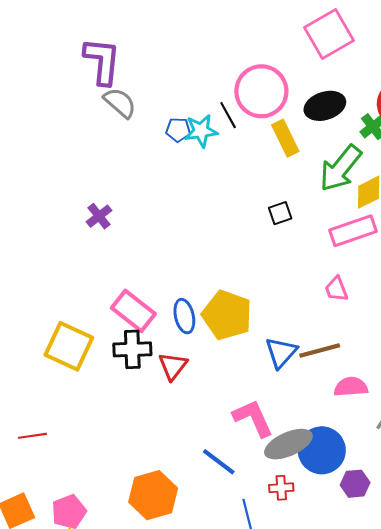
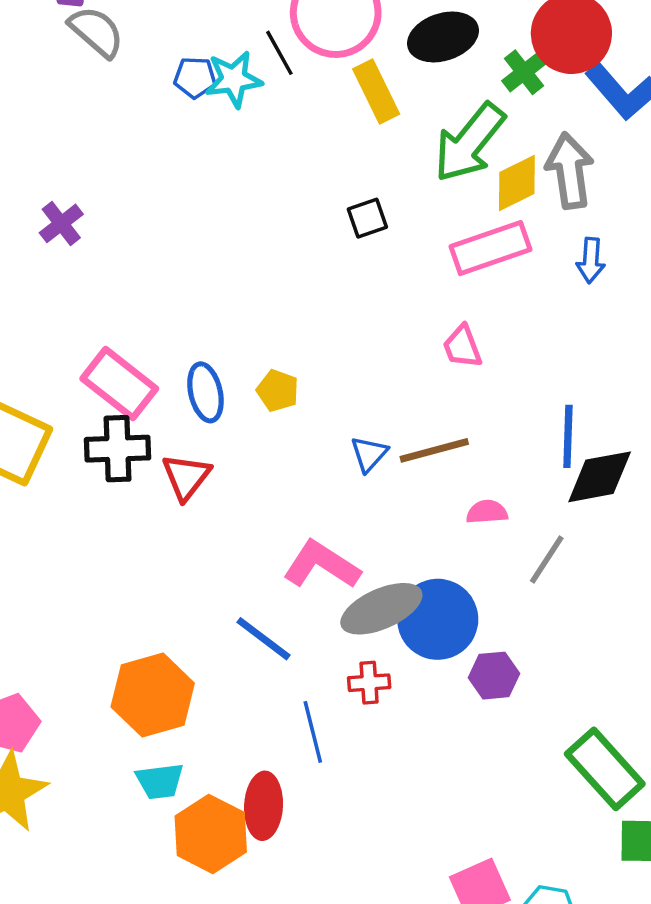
yellow pentagon: (227, 315) -> (278, 391), size x0.5
blue triangle: (281, 353) -> (369, 454), size x0.7
pink semicircle: (351, 387) -> (487, 512), size x0.7
pink L-shape: (253, 418) -> (322, 565), turned -33

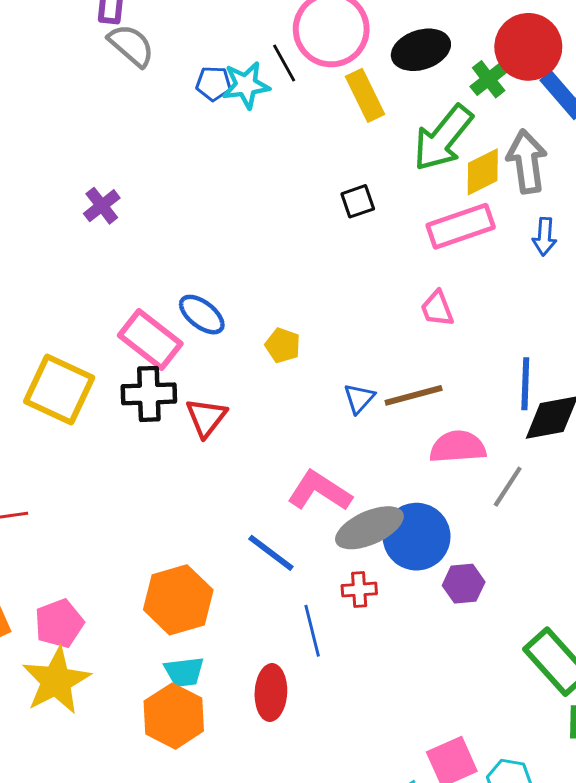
blue ellipse: (205, 392) -> (202, 315), moved, turned -39
pink semicircle: (487, 512) -> (458, 447), size x1.6
orange hexagon: (211, 834) -> (174, 716), moved

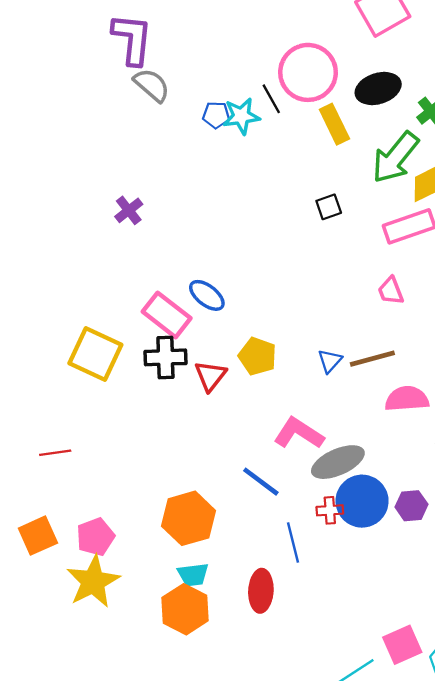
yellow pentagon: (283, 345) -> (257, 356), moved, size x1.4
blue circle: (417, 537) -> (362, 501), moved

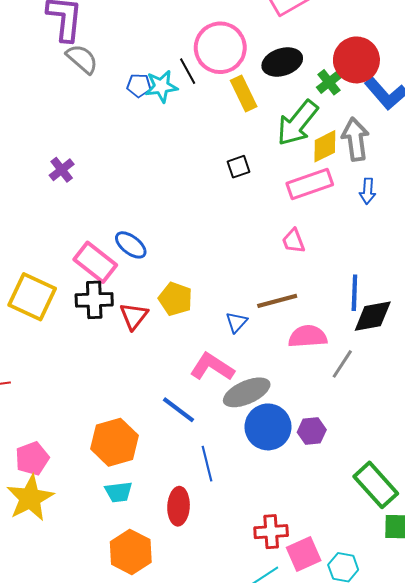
blue triangle: (330, 361) -> (236, 322), moved
red cross: (330, 510) -> (271, 532), moved, size x1.4
orange hexagon: (185, 609) -> (131, 552), moved

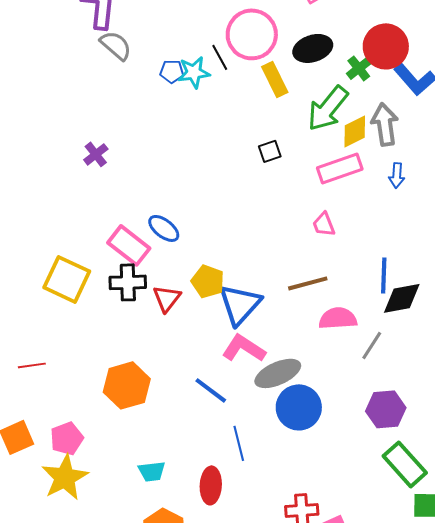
blue triangle: (236, 322) -> (240, 304), moved, size x2.0
purple hexagon: (312, 431) -> (386, 409), moved, size x1.4
orange hexagon: (114, 442) -> (127, 385), moved

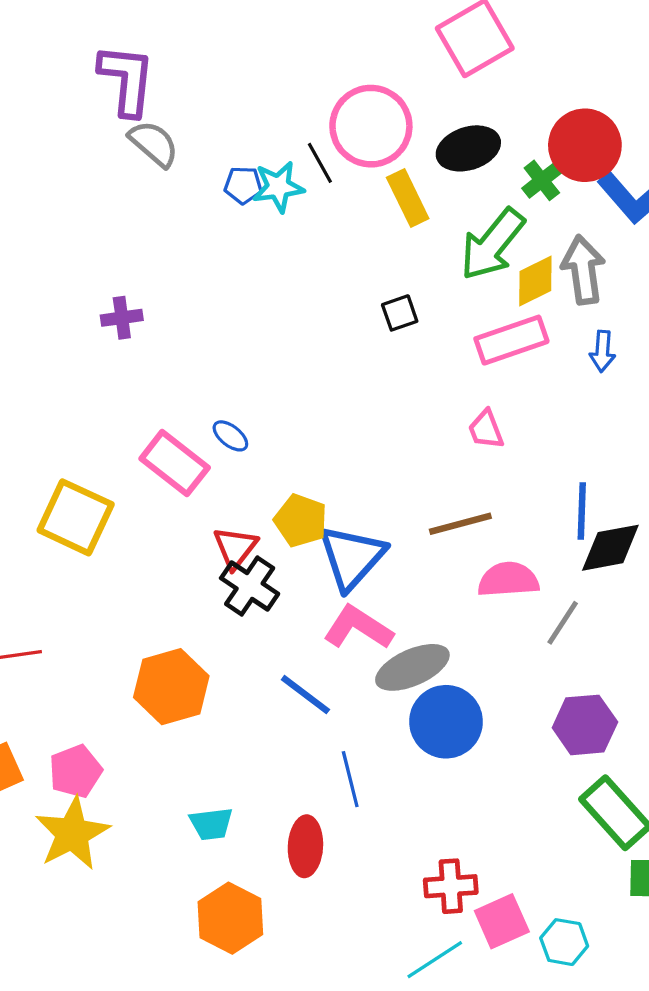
purple cross: (96, 154) -> (122, 318), turned 30
blue ellipse: (164, 228) -> (230, 436), size x0.7
black cross: (128, 282) -> (250, 586), moved, turned 36

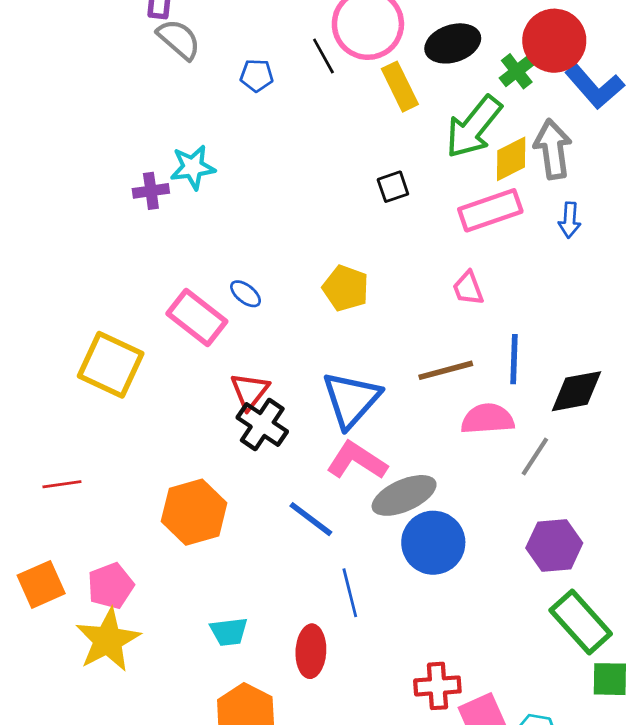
cyan star: (278, 187) -> (193, 167), moved
blue line: (582, 511) -> (514, 359), moved
yellow pentagon: (301, 521) -> (346, 288), moved

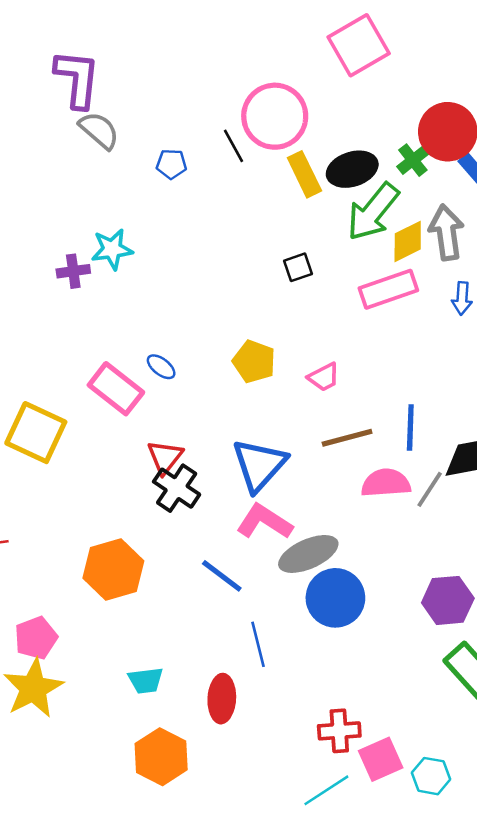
black ellipse: (453, 43) -> (352, 169), moved
pink trapezoid: (468, 288) -> (324, 377), moved, turned -96
gray line: (535, 456) -> (430, 489), moved

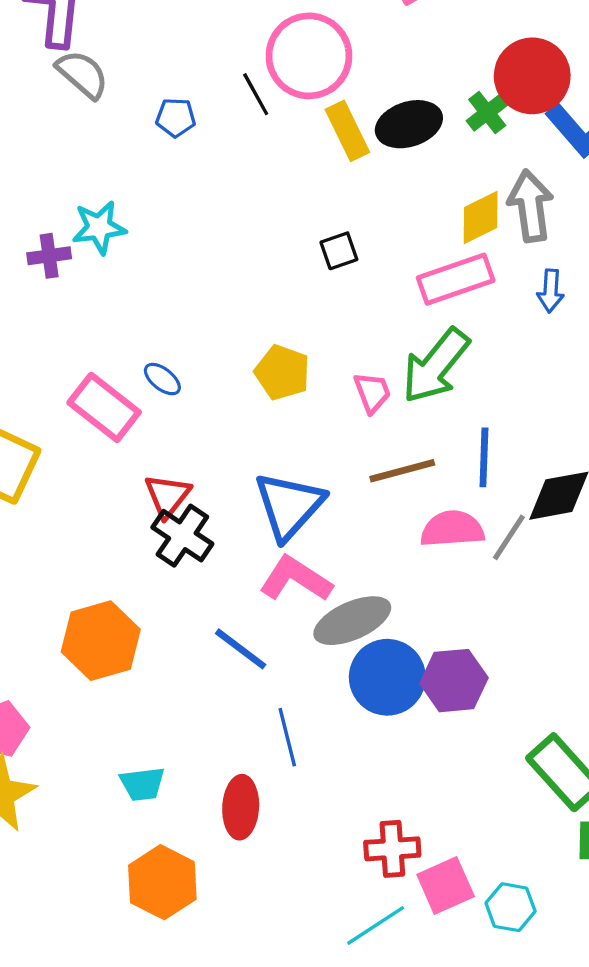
green arrow: (373, 212) -> (436, 366), moved
pink trapezoid: (324, 377) -> (372, 392), turned -84
purple hexagon: (448, 600) -> (454, 681), moved

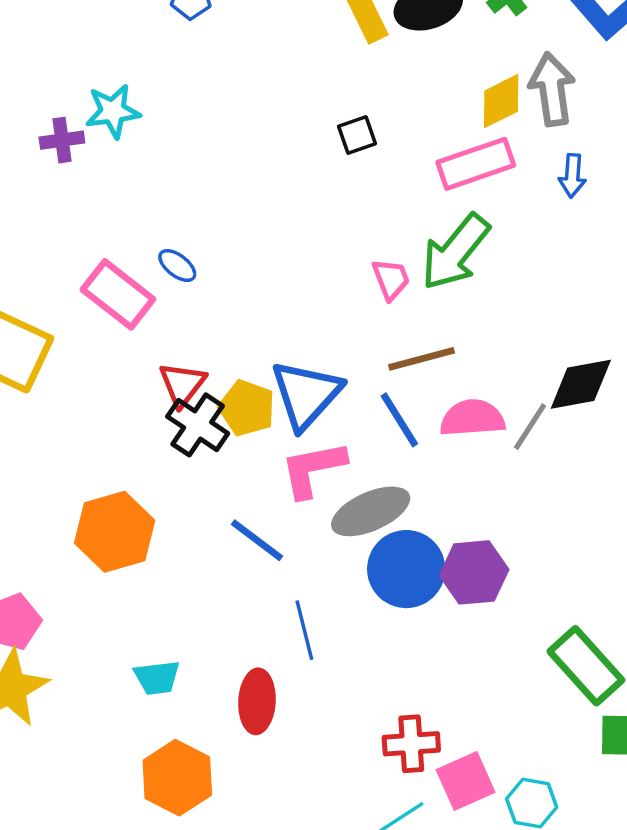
yellow pentagon: (282, 372) -> (247, 408), moved
blue line: (484, 457) -> (399, 420), moved, turned -34
pink L-shape: (296, 579) -> (313, 469), turned -44

